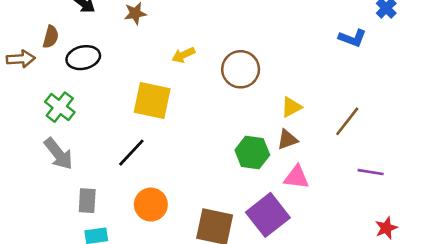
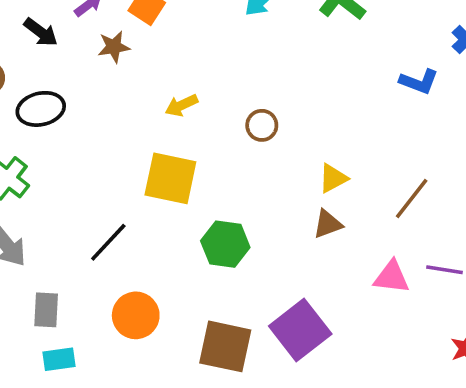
brown circle: (241, 69) -> (262, 125), size x0.6
yellow square: (152, 101) -> (170, 178), moved
green hexagon: (252, 153) -> (225, 244), moved
pink triangle: (296, 177) -> (392, 277), moved

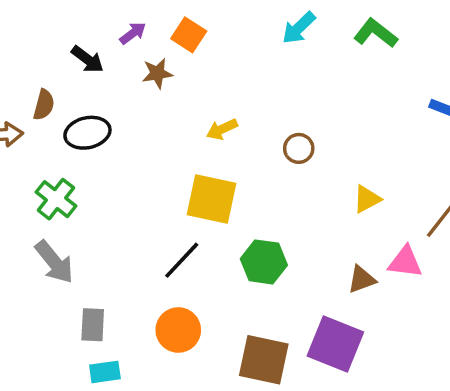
brown triangle: (328, 224) -> (362, 279), moved
black line: (108, 242) -> (182, 260), moved
pink triangle: (392, 277) -> (405, 262), moved
purple square: (300, 330) -> (335, 344), turned -30

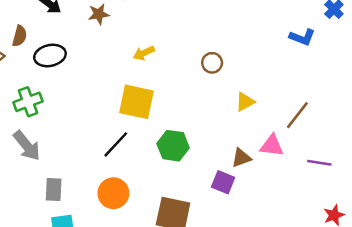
brown circle: (299, 148) -> (212, 63), moved
green cross: (56, 199) -> (28, 102), turned 32
purple square: (335, 344) -> (223, 182), moved, size x0.6

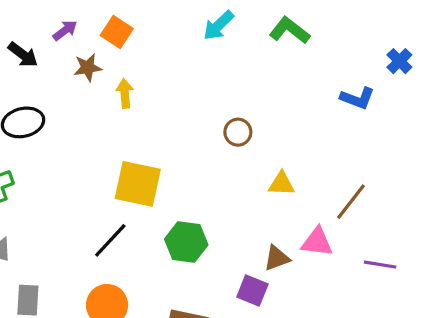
yellow arrow: (144, 53) -> (125, 93), moved, turned 110
yellow triangle: (245, 102) -> (282, 184), turned 30

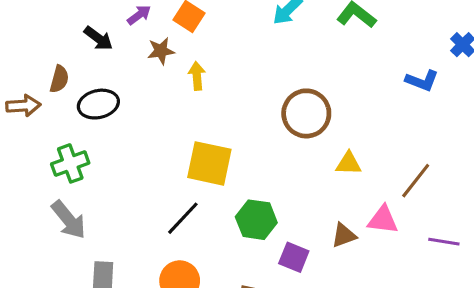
brown circle: (238, 132) -> (306, 113), size x1.8
purple square: (252, 290) -> (294, 257), moved

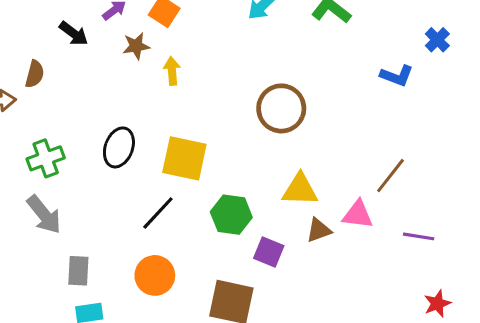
black ellipse: (98, 104) -> (119, 147), moved, turned -57
yellow triangle: (349, 163) -> (300, 190), moved, size x1.4

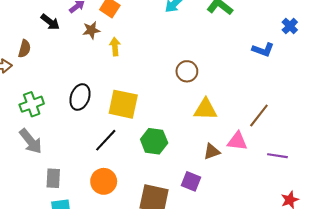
brown circle: (281, 108) -> (187, 71), size x0.7
yellow triangle: (300, 190) -> (205, 109), moved
purple square: (269, 252) -> (191, 181), moved

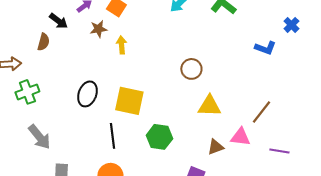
brown semicircle: (24, 49) -> (43, 42), moved
green cross: (32, 104) -> (27, 92), moved
black line: (106, 140) -> (112, 136), turned -50

